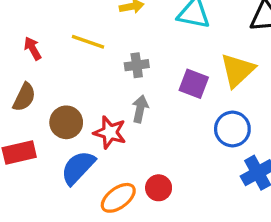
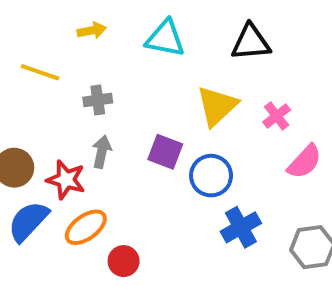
purple square: (194, 84) -> (165, 152), moved
red circle: (159, 188) -> (124, 261), moved
orange ellipse: (118, 198) -> (86, 227), moved

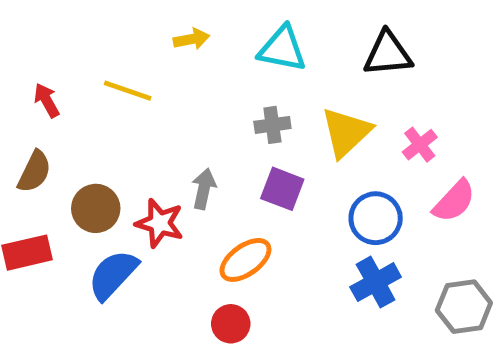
gray cross: (98, 100) -> (272, 125), moved
blue circle: (211, 176) -> (376, 218), moved
orange ellipse: (86, 227) -> (245, 260), moved

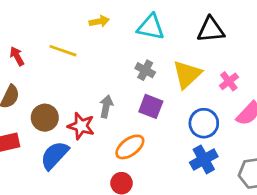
gray cross: (272, 125) -> (145, 70), turned 36

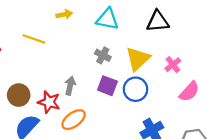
blue circle: (204, 123) -> (136, 89), moved
orange ellipse: (130, 147) -> (74, 120), moved

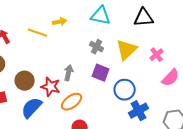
yellow arrow: (64, 14) -> (60, 22), moved
blue circle: (136, 89) -> (125, 90), moved

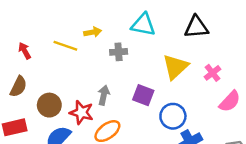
gray cross: (97, 47) -> (119, 52), moved, turned -32

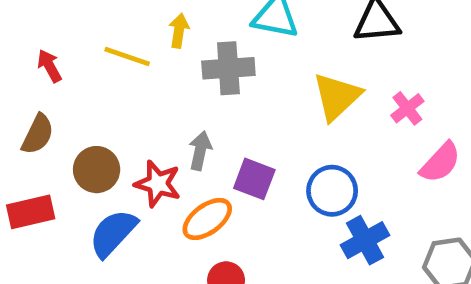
yellow arrow: (93, 32) -> (179, 31), turned -70
gray cross: (119, 52) -> (228, 68), size x1.5
purple square: (143, 95) -> (254, 179), moved

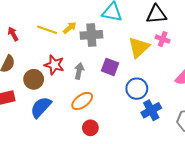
yellow arrow: (179, 31) -> (70, 28), moved, turned 40
pink cross: (407, 108) -> (163, 39), moved, turned -32
purple square: (254, 179) -> (110, 67), moved
red star: (158, 184) -> (54, 65), moved

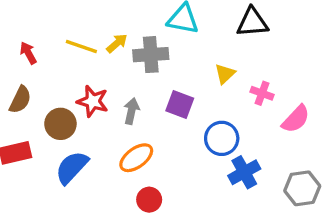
pink cross: (163, 39) -> (262, 93), moved
yellow triangle: (139, 47) -> (225, 74), size x0.6

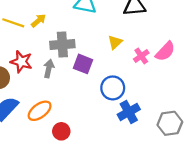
gray cross: (151, 55) -> (62, 45), moved
pink cross: (262, 93) -> (141, 56), turned 35
pink semicircle: (296, 119) -> (165, 51), moved
orange ellipse: (136, 158) -> (40, 111), moved

